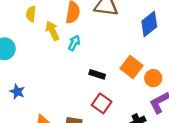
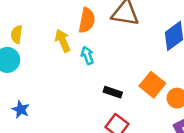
yellow semicircle: (31, 14) -> (17, 34), moved
cyan arrow: (74, 43) -> (87, 55), turned -49

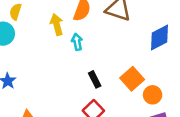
black rectangle: (113, 92) -> (95, 79), turned 35

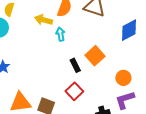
yellow arrow: (57, 25) -> (43, 20), turned -60
orange square: (132, 79) -> (95, 56), moved

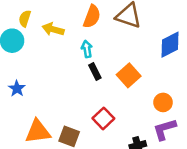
yellow arrow: (43, 20) -> (53, 29), moved
black rectangle: (75, 65) -> (95, 72), moved

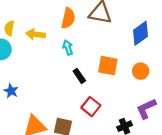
black rectangle: (95, 72) -> (79, 76), moved
orange square: (129, 75) -> (108, 66), turned -30
orange circle: (163, 102) -> (141, 71), moved

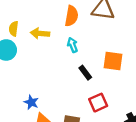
blue star: (11, 91) -> (31, 102), moved
red square: (91, 107) -> (98, 103), turned 30

